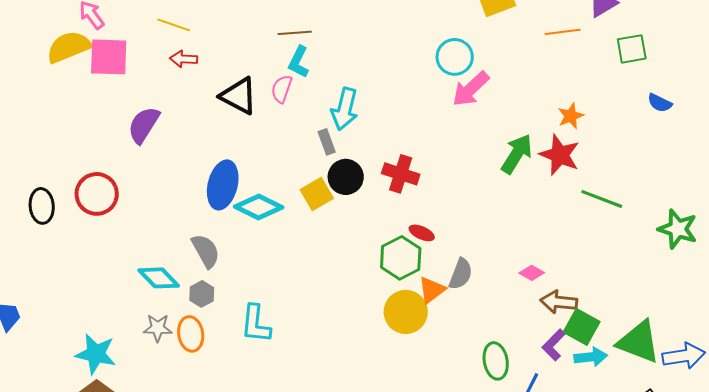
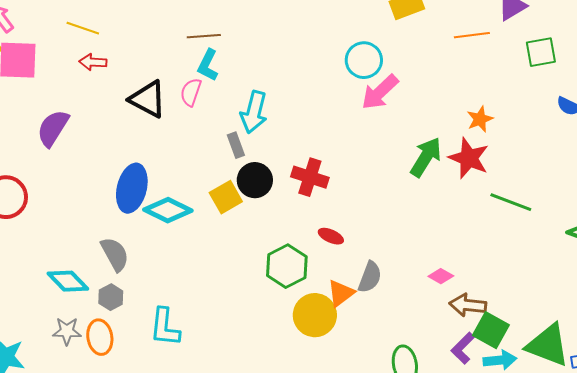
green hexagon: (401, 258) -> (287, 266), moved

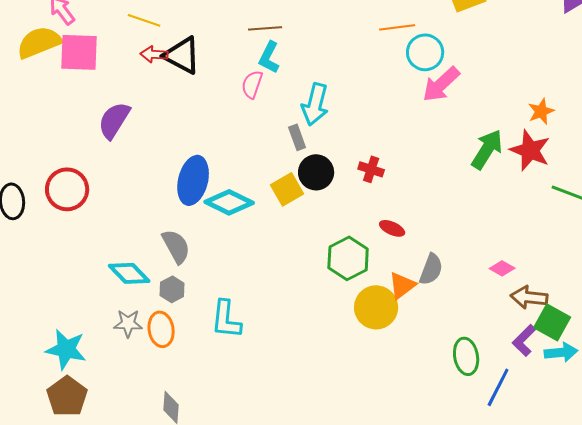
orange line: (472, 35) -> (397, 27), moved
black triangle: (148, 99) -> (182, 55), moved
red cross: (310, 177) -> (371, 169), size x0.7

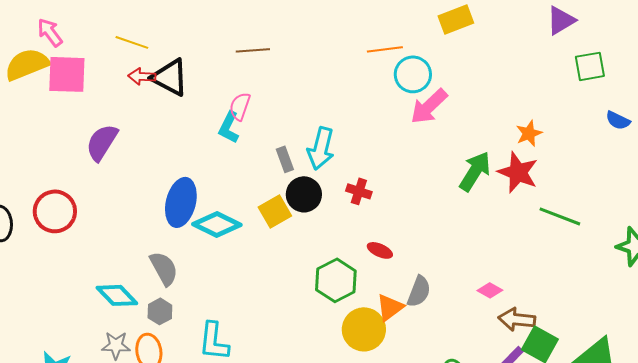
cyan L-shape: (269, 57) -> (229, 127), moved
cyan arrow: (315, 104) -> (321, 148), moved

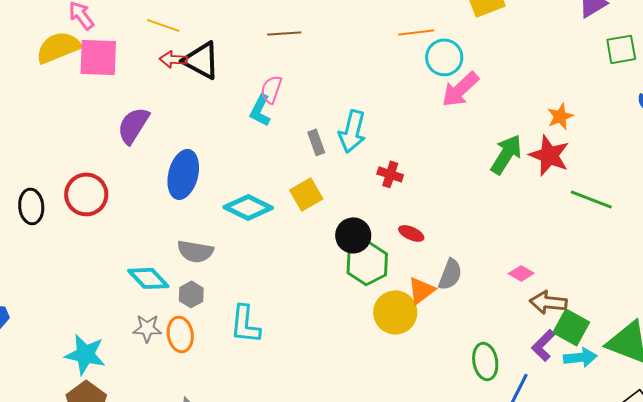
black circle: (304, 194) -> (353, 235), moved
blue ellipse: (181, 202) -> (183, 174), moved
gray semicircle: (164, 268) -> (195, 251), turned 129

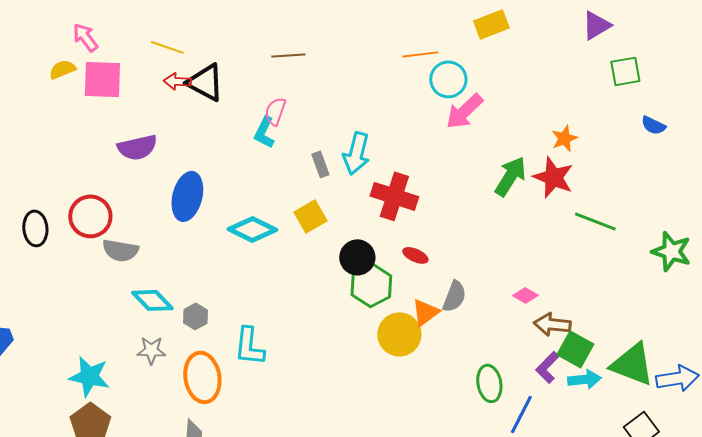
yellow semicircle: (58, 47) -> (62, 69), size x0.6
purple semicircle: (133, 125) -> (137, 147), turned -135
red cross: (390, 174) -> (394, 196), size x1.8
gray semicircle: (195, 251) -> (120, 250), moved
orange ellipse: (180, 334) -> (202, 377), moved, size x1.4

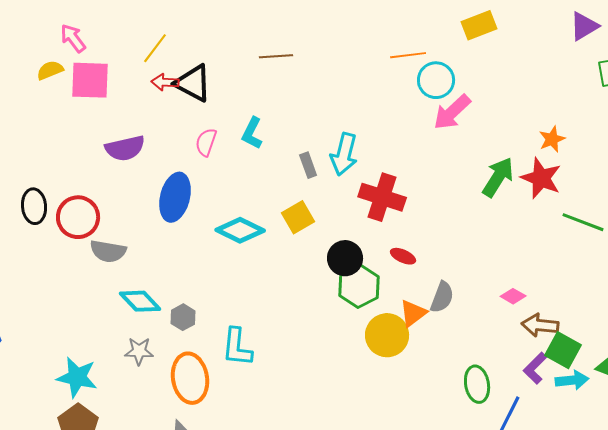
yellow line: (167, 47) -> (155, 48), turned -72
pink semicircle: (275, 111) -> (206, 142), moved
black ellipse: (35, 228) -> (34, 206), moved

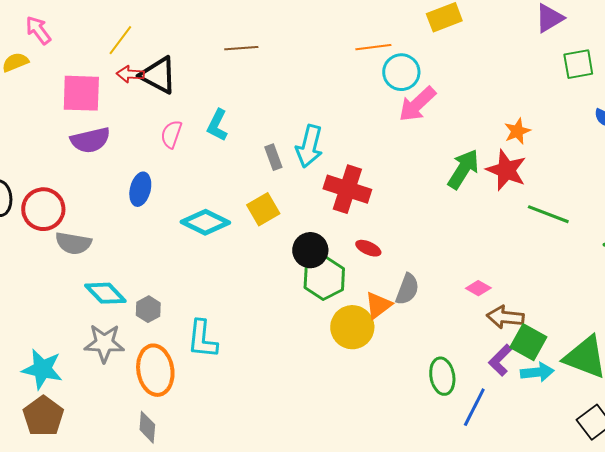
pink square: (90, 80) -> (81, 93), moved
blue ellipse: (175, 197) -> (140, 189), size x0.7
gray star: (139, 351) -> (104, 343), size x1.4

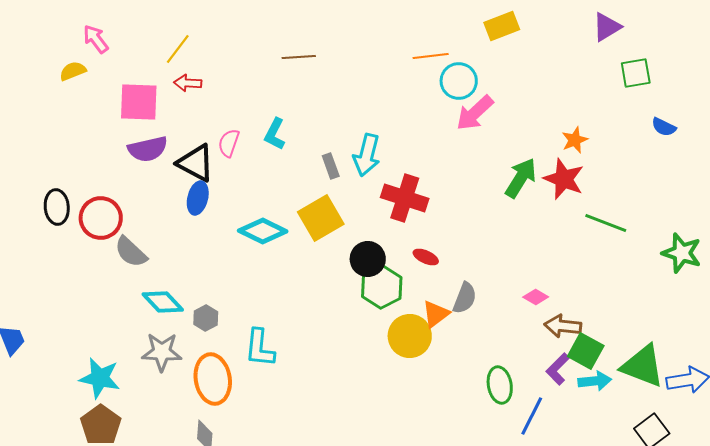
black triangle: (158, 75) -> (196, 163), moved
yellow square: (263, 209) -> (321, 218), size x1.4
gray semicircle: (73, 243) -> (131, 252), turned 33

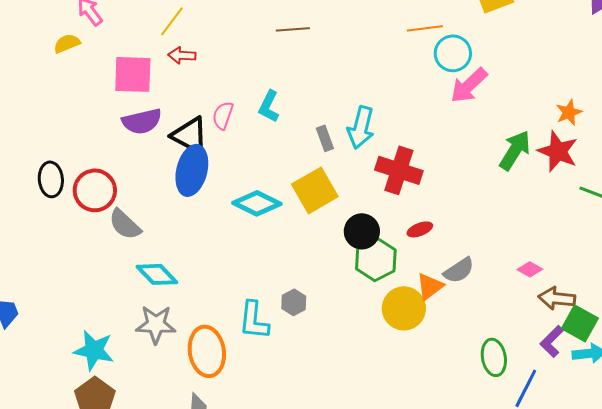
blue ellipse: (198, 198) -> (192, 170), size x1.5
red ellipse: (426, 257) -> (420, 229), turned -45
gray semicircle: (465, 298) -> (459, 270), turned 36
gray hexagon: (206, 318) -> (294, 302), moved

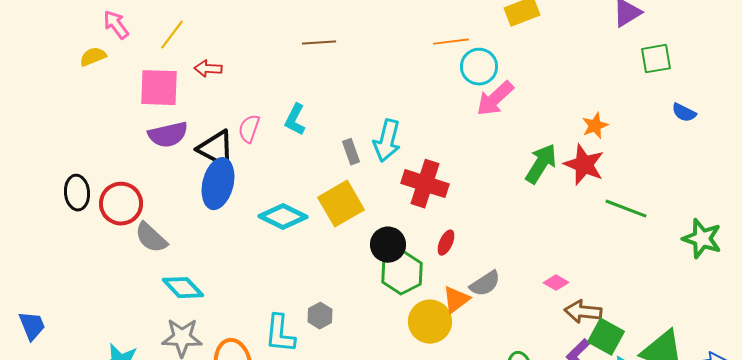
yellow line: (172, 21) -> (172, 35), moved
red ellipse: (420, 229) -> (446, 243), turned -45

